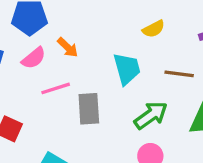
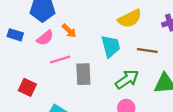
yellow semicircle: (154, 29) -> (130, 19), size x1.5

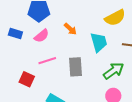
orange arrow: (69, 31) -> (70, 29), moved
pink line: (60, 60) -> (47, 61), moved

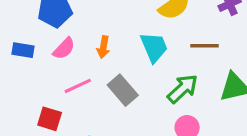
orange arrow: (70, 29) -> (103, 47), moved, turned 64
gray rectangle: (75, 67) -> (123, 90), turned -30

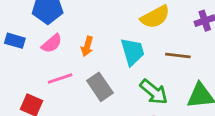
green arrow: (183, 89) -> (154, 92), turned 76

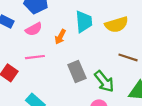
cyan trapezoid: (133, 52) -> (84, 22), moved
gray rectangle: (100, 87) -> (77, 72), moved

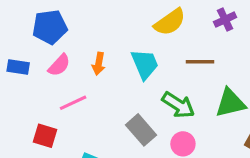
cyan trapezoid: (84, 22) -> (145, 64), moved
gray rectangle: (77, 72) -> (141, 130), moved

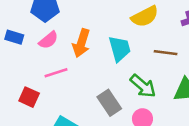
orange arrow: (99, 64) -> (81, 43), size x1.5

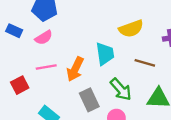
orange arrow: (81, 43) -> (75, 69), moved
red square: (29, 97) -> (20, 85), turned 30

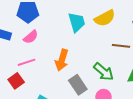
cyan trapezoid: (105, 54) -> (77, 22), moved
pink line: (46, 67) -> (27, 62), moved

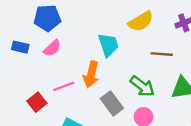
cyan trapezoid: (77, 22) -> (108, 45), moved
pink line: (27, 62) -> (64, 86), moved

